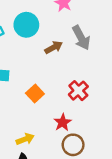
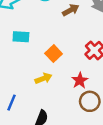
yellow arrow: (25, 139) -> (43, 78), moved

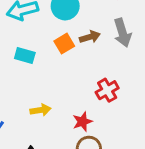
orange square: (54, 54) -> (64, 44), moved

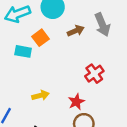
orange square: (64, 44) -> (40, 38), moved

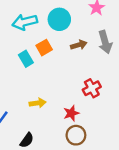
cyan rectangle: (23, 51) -> (26, 59), turned 42

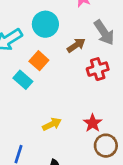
red cross: (92, 88) -> (98, 69), moved, turned 30

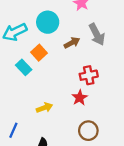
red cross: (98, 69) -> (89, 75), moved
red star: (93, 123) -> (80, 98), moved

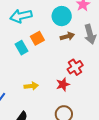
cyan circle: (48, 22) -> (62, 16), moved
red cross: (89, 75) -> (75, 67), turned -35

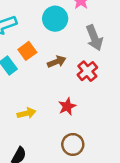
brown arrow: (67, 36) -> (57, 62), moved
red cross: (75, 67) -> (87, 71), moved

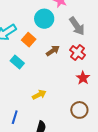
orange square: (27, 51) -> (29, 40), moved
red star: (67, 106) -> (83, 78), moved

